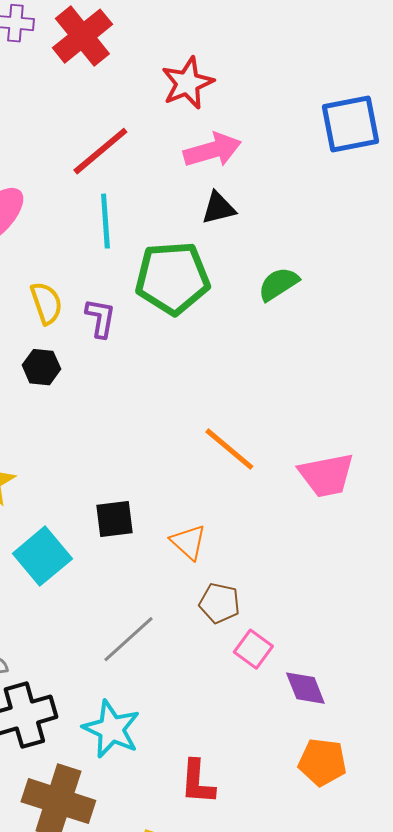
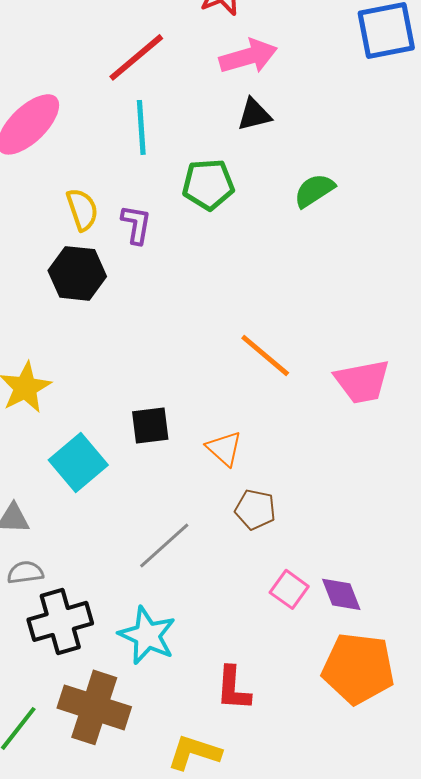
green pentagon: (172, 278) -> (208, 184), size x0.7
black hexagon: (41, 367) -> (77, 273), size x1.5
pink square: (253, 649) -> (289, 589), moved
orange pentagon: (322, 762) -> (358, 668), size x1.5

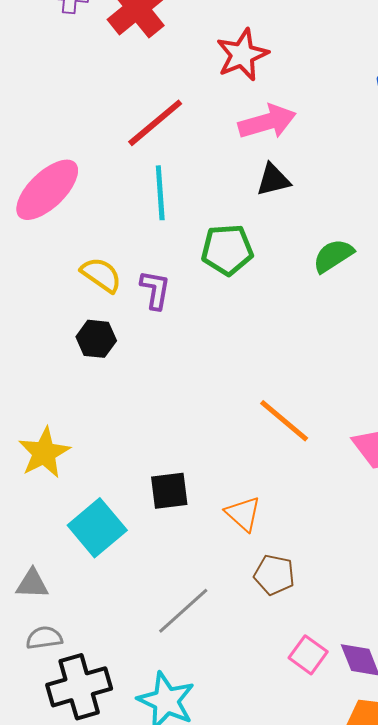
yellow semicircle: (82, 209) -> (101, 275), turned -36
black hexagon: (77, 273) -> (96, 339), size x0.7

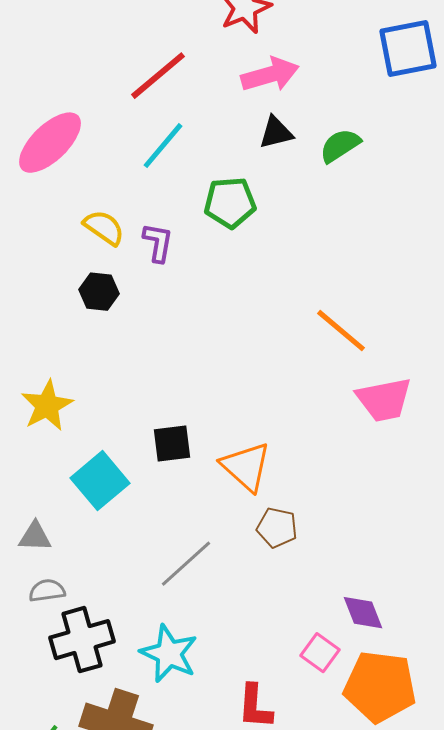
cyan line: (160, 193) -> (163, 146), turned 44
green semicircle: (333, 256) -> (340, 146), moved
orange line: (284, 421) -> (341, 331), moved
orange triangle: (243, 514) -> (246, 467), size x1.4
pink square: (308, 655) -> (320, 653), moved

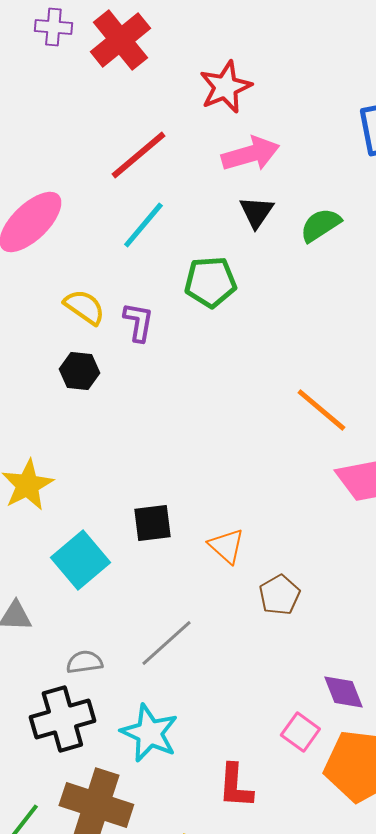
black triangle: (276, 133) -> (256, 212), turned -42
orange triangle: (246, 467) -> (226, 546), size x0.7
brown pentagon: (277, 528) -> (279, 595), moved, turned 30
gray semicircle: (47, 591) -> (84, 662), moved

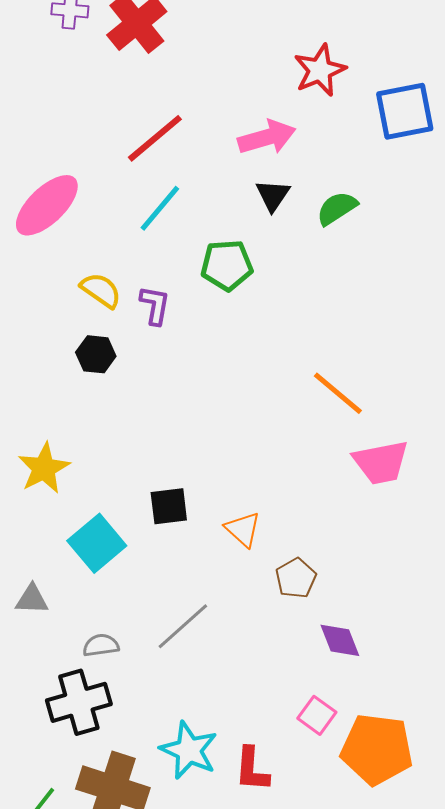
red star: (225, 87) -> (320, 70), moved
purple diamond: (343, 692) -> (340, 640), moved
cyan star: (149, 733) -> (189, 750), moved

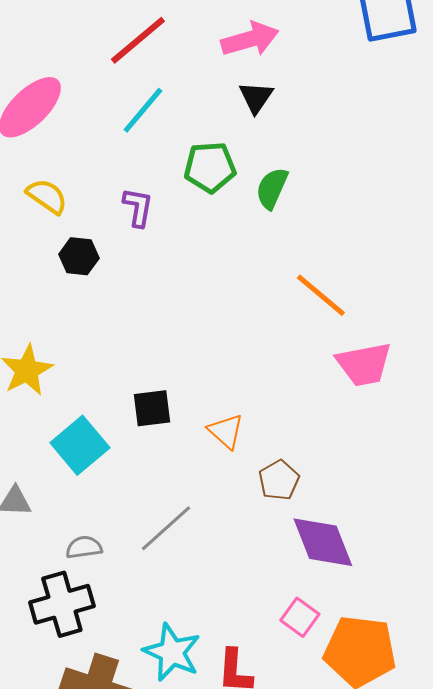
green semicircle: (337, 208) -> (272, 188), moved, turned -33
yellow semicircle: (101, 290) -> (47, 196), moved
purple diamond: (340, 640) -> (323, 542), size x1.5

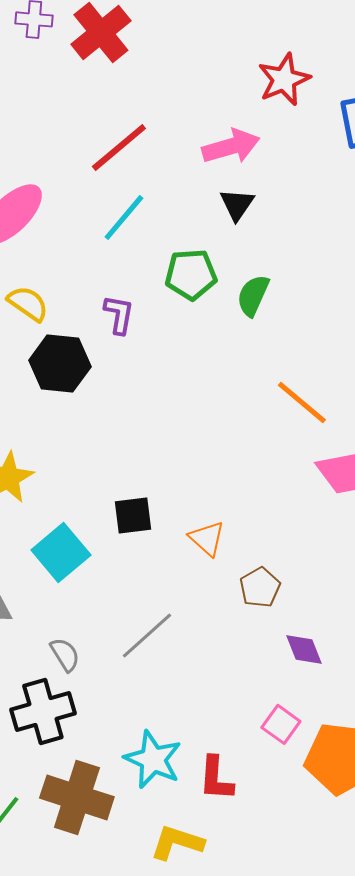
black hexagon: (79, 256) -> (60, 363), size x1.5
purple diamond: (323, 542) -> (304, 649), size x0.6
gray semicircle: (84, 547) -> (65, 654), turned 66

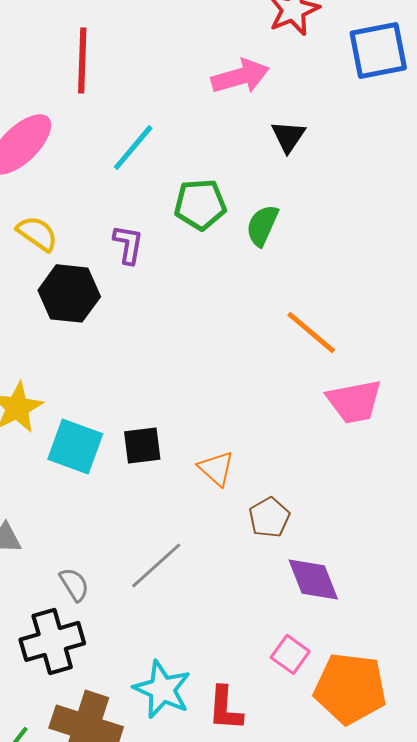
red line: (119, 147) -> (82, 60), moved, turned -48
black triangle: (237, 204) -> (288, 136), moved
cyan square: (61, 552) -> (75, 446), moved, turned -30
purple diamond: (304, 649) -> (313, 579), size x1.4

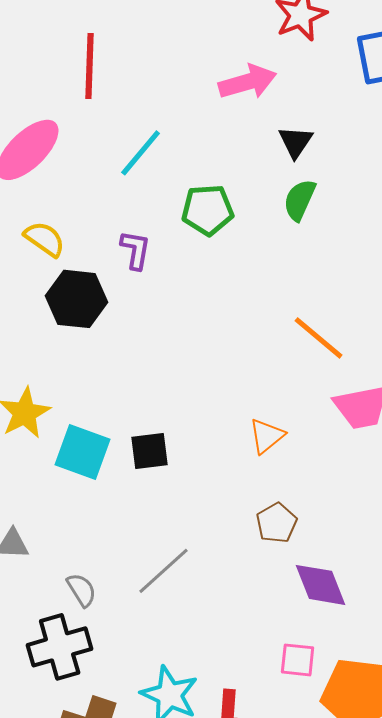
green semicircle: (262, 225) -> (300, 200), moved
orange triangle: (216, 468) -> (267, 436), moved, turned 39
pink square: (290, 654) -> (298, 660), turned -30

